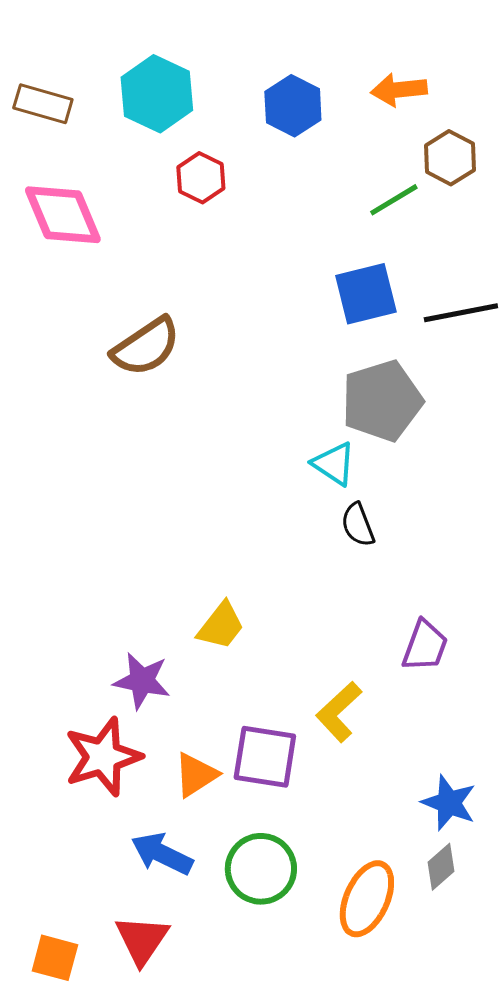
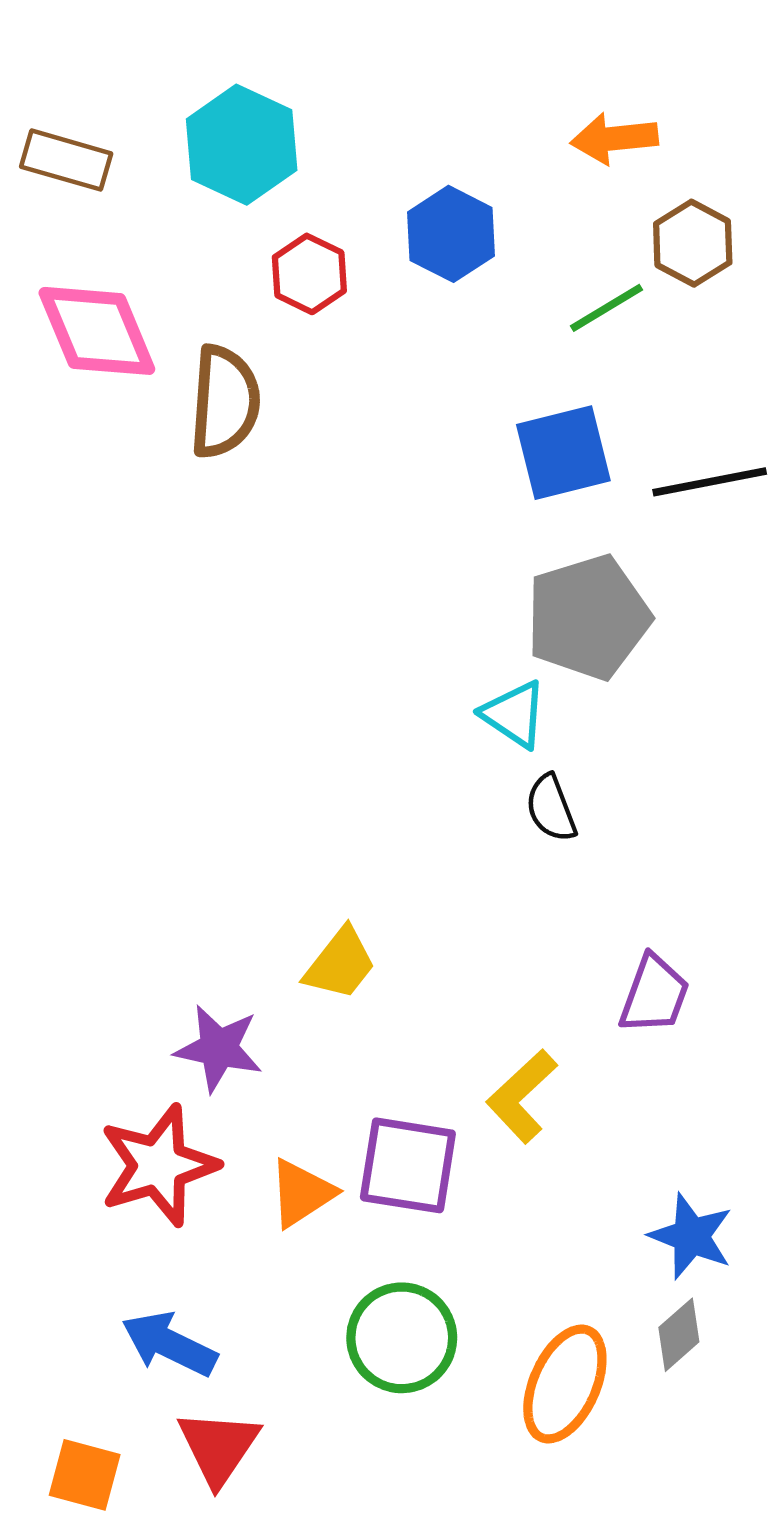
blue hexagon: (293, 106) -> (451, 234), moved
brown semicircle: (146, 347) -> (225, 402), moved, turned -52
blue arrow: (162, 854) -> (169, 1344), moved

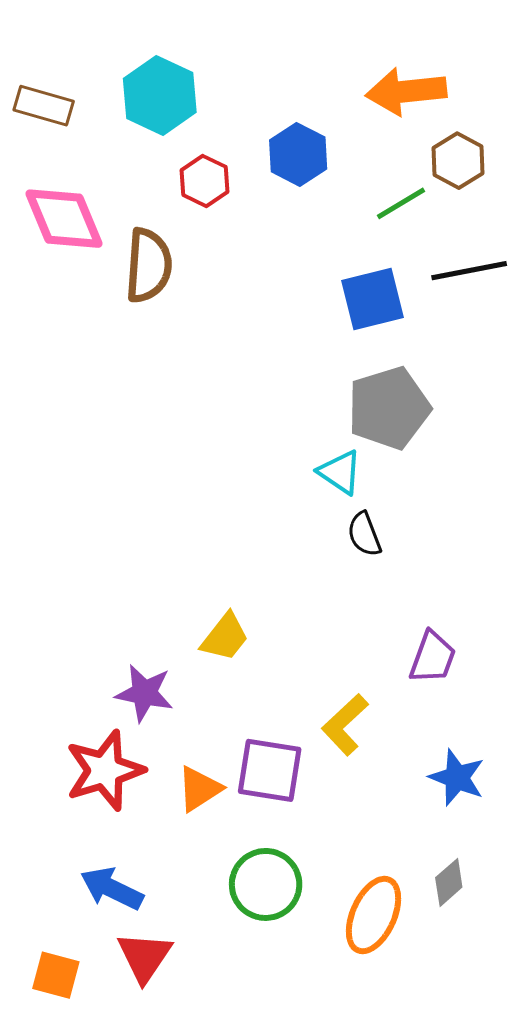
orange arrow: (614, 138) -> (406, 91), size x1.4
black line: (710, 482) -> (469, 271), moved
blue star: (691, 1236) -> (457, 778), moved

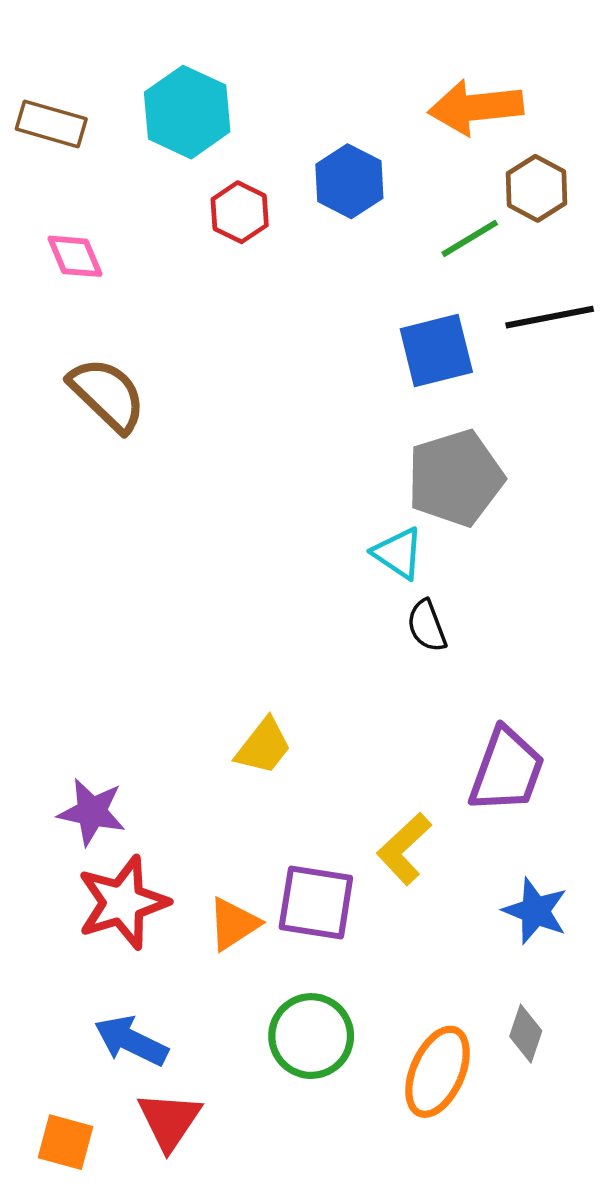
pink diamond: (64, 219) -> (75, 256), size x0.6
brown semicircle: (148, 265) -> (107, 395), moved, turned -50
purple trapezoid: (433, 657) -> (507, 770), size x1.4
purple star: (144, 693) -> (92, 812), moved
gray diamond: (449, 882) -> (526, 1034), turned -30

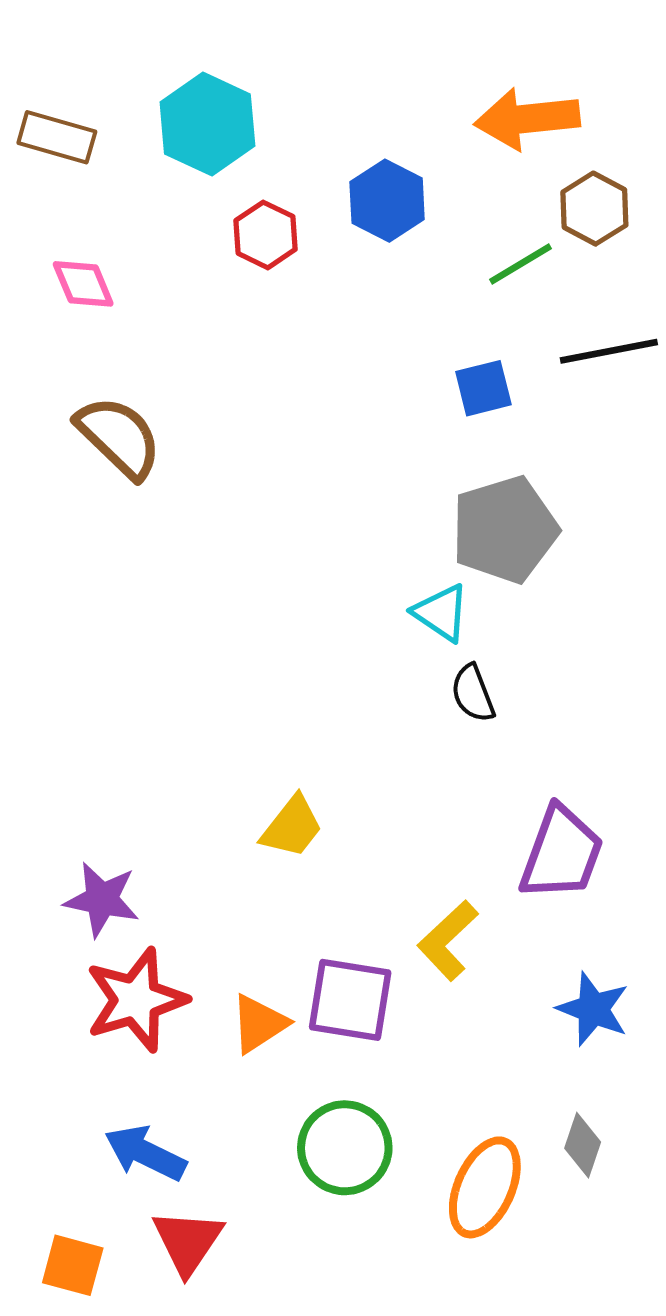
blue square: (436, 351) -> (483, 388), size x0.7

